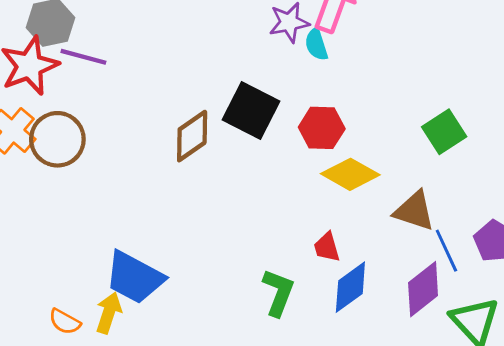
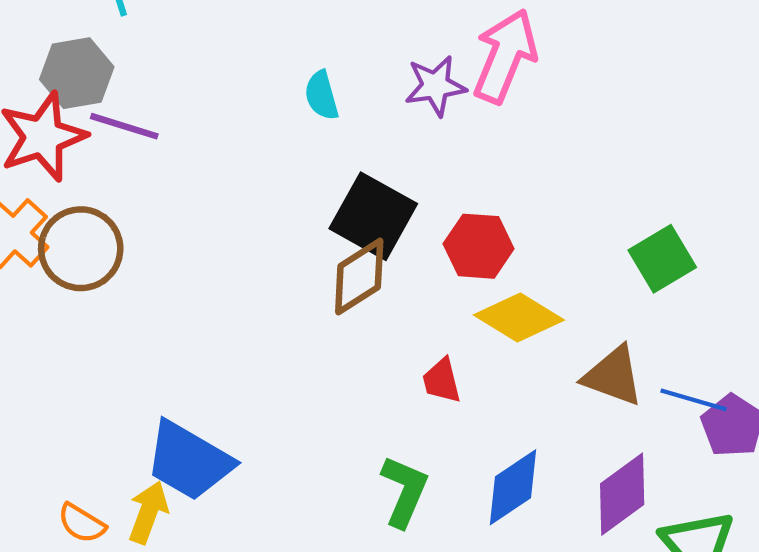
cyan semicircle: (316, 44) -> (322, 95), moved
brown diamond: (192, 136) -> (359, 277), moved
red trapezoid: (327, 247) -> (442, 381), moved
blue line: (446, 251) -> (693, 400), moved, turned -51

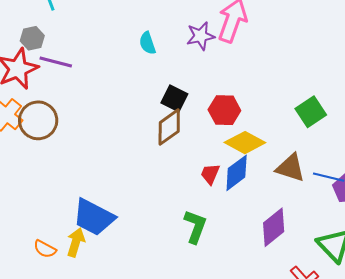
gray hexagon: (77, 73) -> (32, 38), size x0.7
black square: (373, 216) -> (174, 98), size x0.7
red trapezoid: (442, 381) -> (210, 174), turned 40
blue diamond: (513, 487) -> (237, 173), moved
purple diamond: (622, 494) -> (274, 227), moved

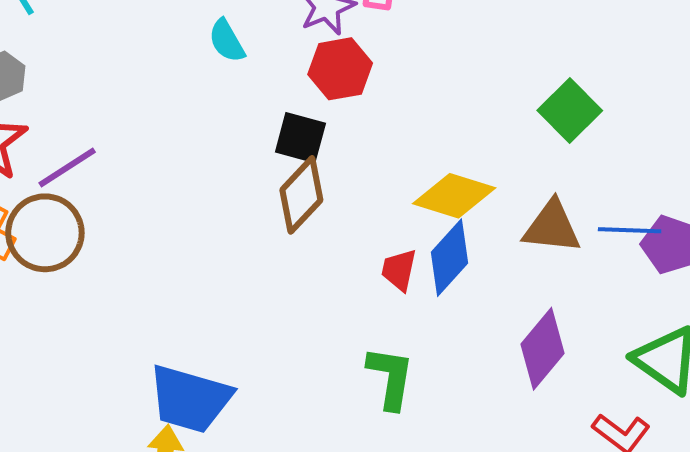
purple line: (56, 62) -> (67, 167), moved, turned -36
red hexagon: (224, 110) -> (340, 69), moved

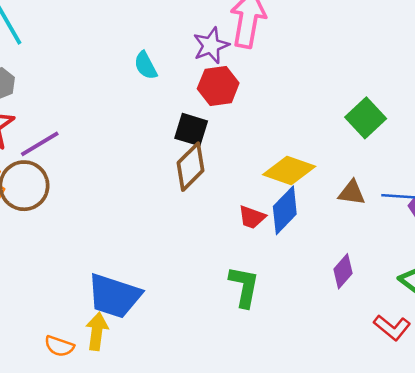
brown triangle: (552, 227) -> (352, 193), size x0.7
red trapezoid: (399, 270) -> (252, 217), turned -84
purple diamond: (543, 349) -> (343, 271), size x0.7

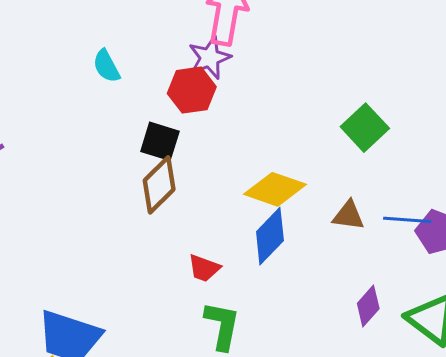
purple star: (211, 45) -> (210, 58), moved
red trapezoid: (252, 217) -> (204, 268), moved
purple diamond: (343, 271) -> (368, 306), moved

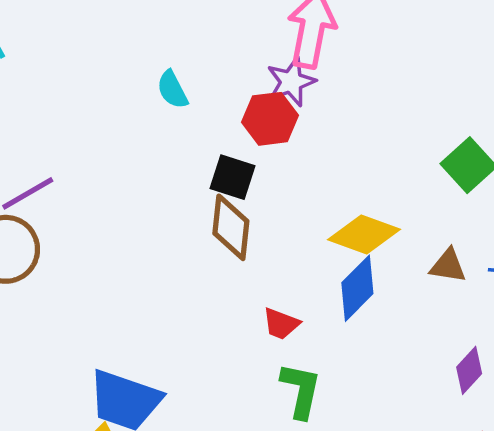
brown diamond: (159, 185) -> (231, 227), turned -40

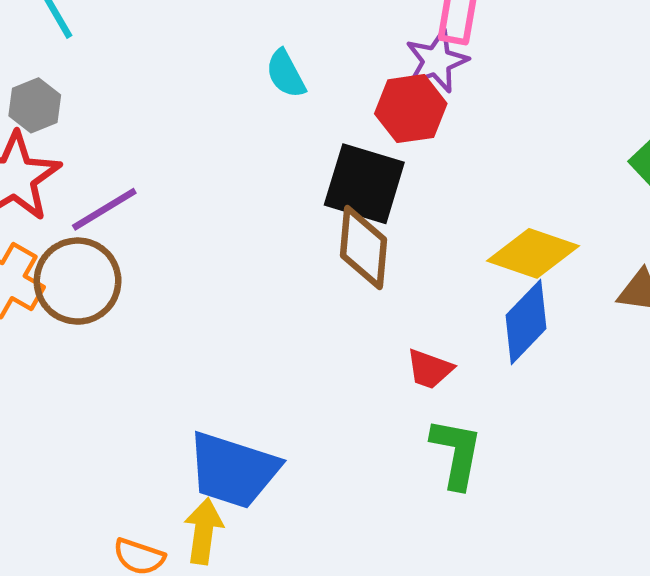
black square: (232, 177) -> (364, 184), size x1.4

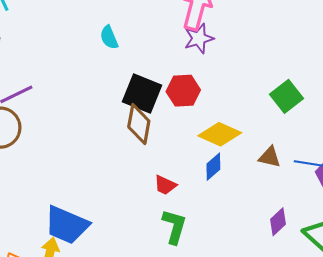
purple star: (437, 61) -> (199, 38), moved
red hexagon: (411, 109) -> (183, 91), moved
blue diamond: (526, 322) -> (213, 167), size x0.7

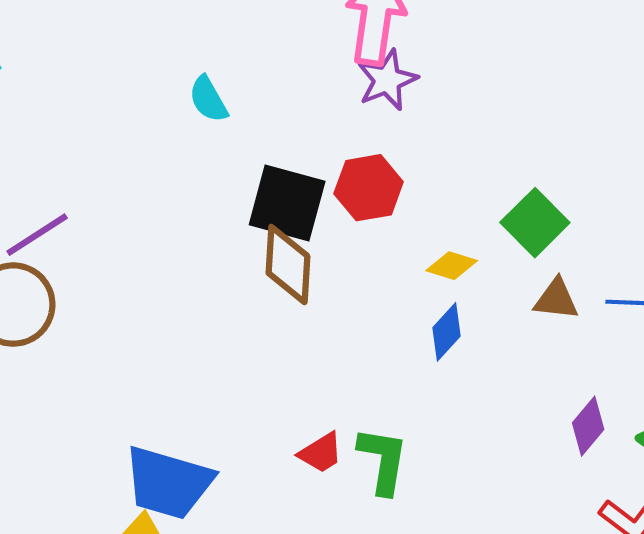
green square: (287, 96) -> (535, 223), moved
yellow diamond: (220, 134) -> (452, 266), size x0.6
red trapezoid: (165, 185) -> (321, 453), moved, turned -50

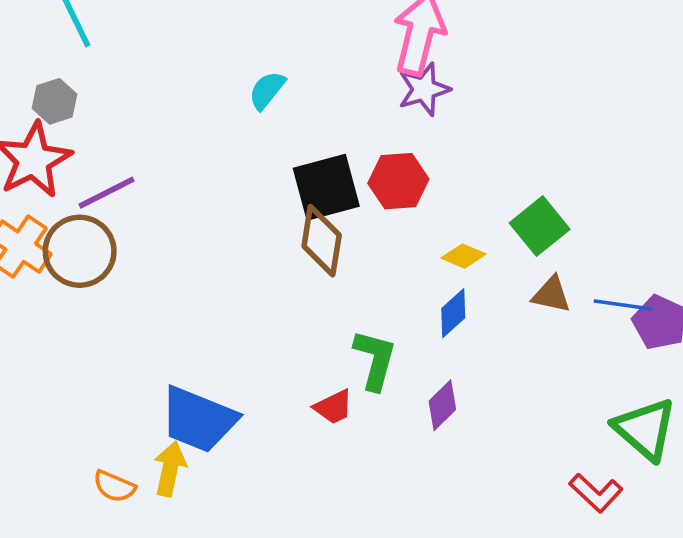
cyan semicircle: (208, 99) -> (267, 90), turned 63
black square: (287, 203) -> (326, 187), turned -36
purple diamond: (588, 426) -> (442, 405), moved
green L-shape: (383, 460) -> (375, 360), moved

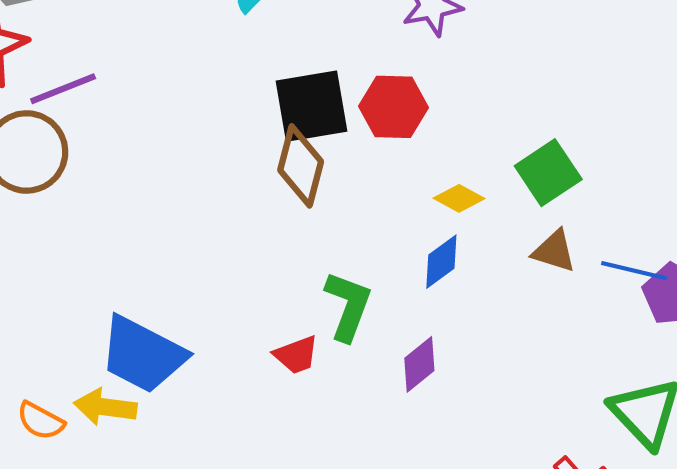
yellow arrow: (170, 469) -> (105, 407), turned -100

